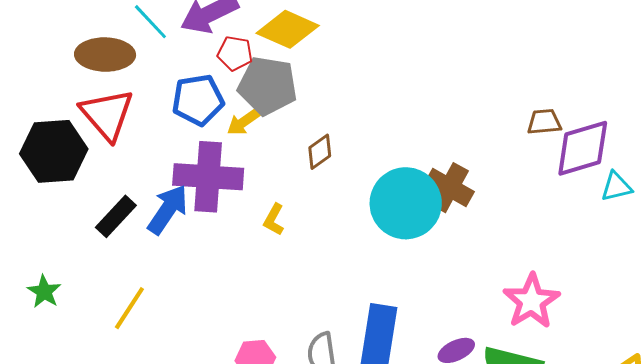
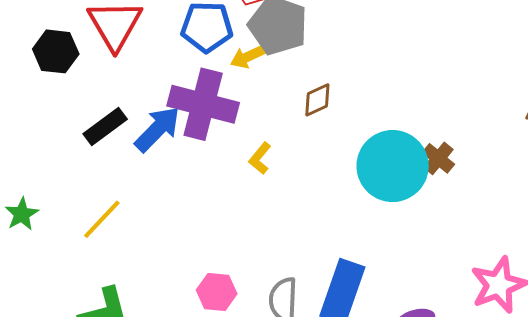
black hexagon: (54, 151) -> (56, 51), size x0.7
brown cross: (449, 188) -> (438, 158), size x0.7
green star: (44, 292) -> (22, 214), moved

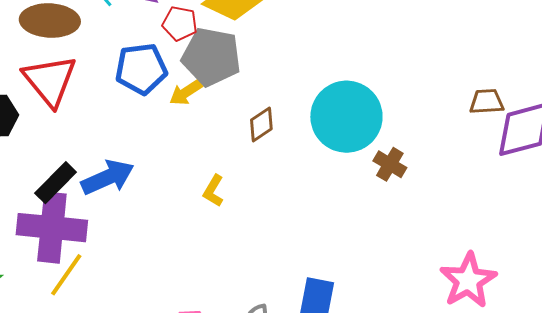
purple cross: (203, 104) -> (52, 228), moved
blue arrow: (157, 129) -> (108, 177), turned 30
cyan circle: (393, 166) -> (346, 117), moved

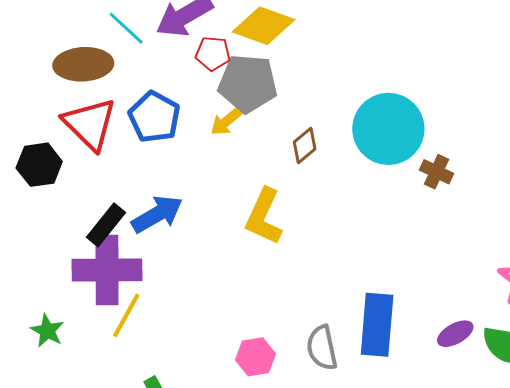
blue pentagon: (141, 69) -> (154, 117), moved, turned -30
yellow L-shape: (213, 191) -> (264, 217), size x1.8

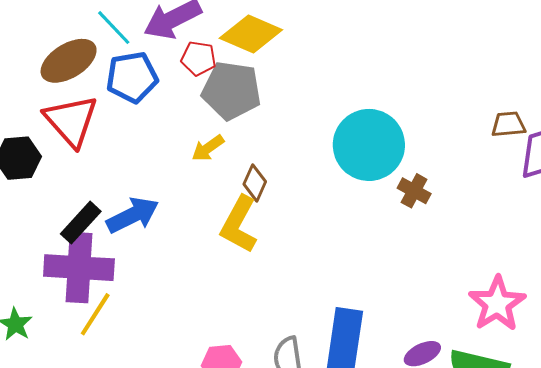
brown ellipse: (83, 64) -> (69, 61), turned -32
blue pentagon: (154, 117) -> (132, 77), moved, turned 30
yellow arrow: (226, 122) -> (208, 148), moved
brown diamond: (305, 146) -> (255, 183), moved, turned -30

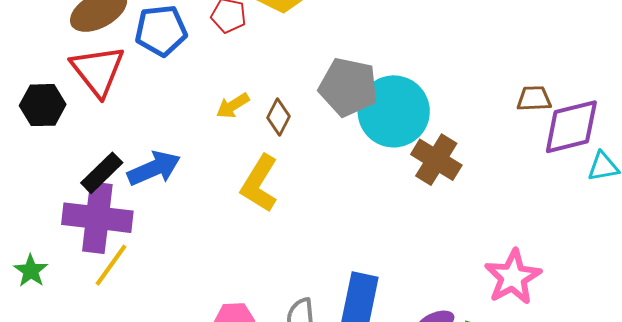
gray pentagon: (231, 91) -> (348, 87), moved
brown diamond: (255, 183) -> (278, 117), moved
brown cross: (414, 191) -> (436, 160), size x1.5

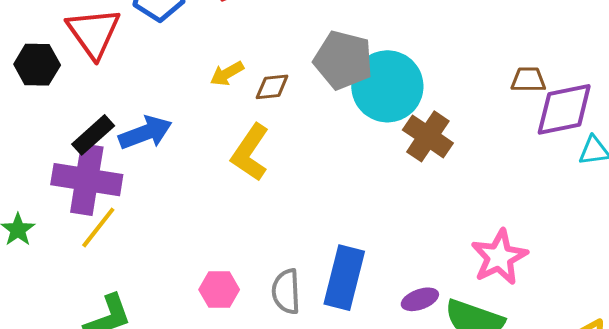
brown diamond: (278, 117) -> (272, 87), turned 54

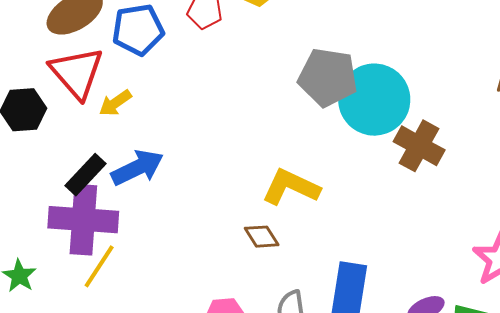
yellow arrow: (227, 74) -> (115, 103), moved
brown diamond: (272, 87) -> (262, 237), moved, turned 69
yellow L-shape: (250, 152) -> (291, 187), moved, turned 86

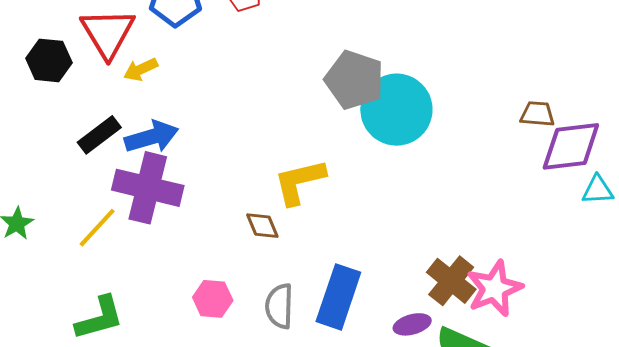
brown cross: (419, 146) -> (451, 281), moved
yellow L-shape: (291, 187) -> (299, 182), turned -48
purple cross: (83, 220) -> (148, 188), moved

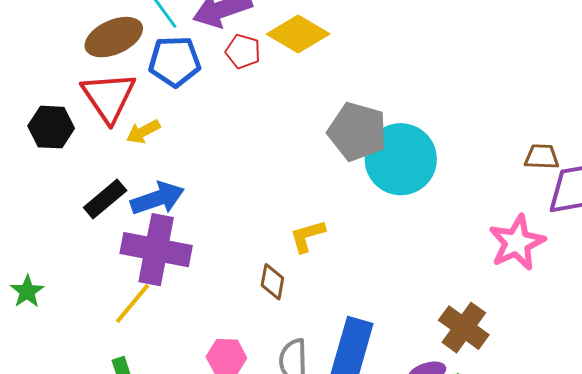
yellow L-shape: (299, 182) -> (307, 236), size x0.7
brown diamond: (262, 226) -> (272, 282), turned 36
yellow line: (97, 228) -> (133, 303), moved
pink star: (495, 288) -> (517, 243), moved

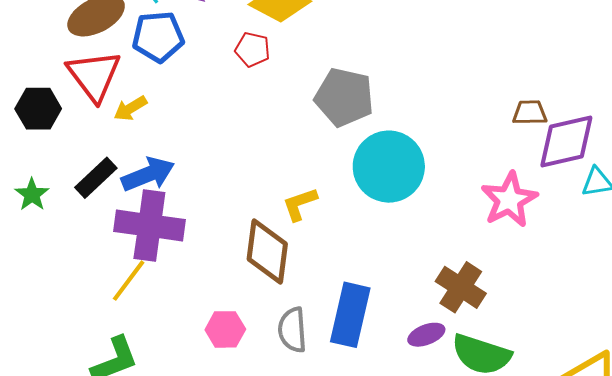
red pentagon: (243, 51) -> (253, 49), moved
cyan circle: (401, 159) -> (389, 167), moved
brown diamond: (272, 282) -> (267, 252), size x1.8
green star: (27, 292) -> (32, 195), moved

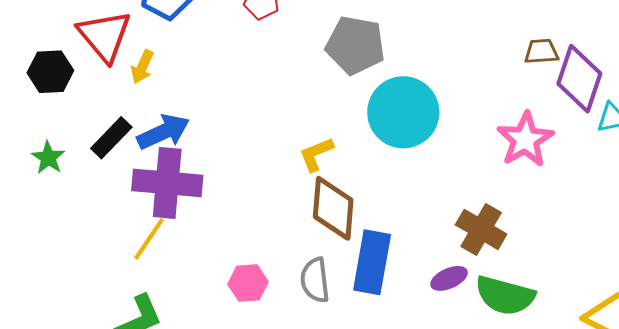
yellow arrow: (130, 108) -> (142, 67), turned -32
purple diamond: (566, 141) -> (579, 79), turned -56
brown diamond: (267, 252) -> (333, 208), moved

